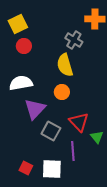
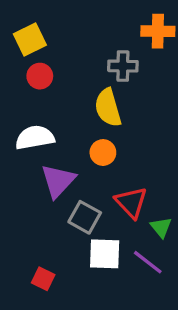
gray cross: (74, 40) -> (123, 66), turned -30
purple line: (73, 151) -> (148, 262), moved, turned -48
white square: (52, 169) -> (105, 254), moved

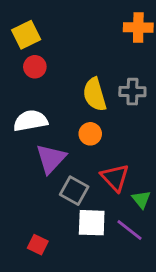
gray cross: (123, 66) -> (132, 92), moved

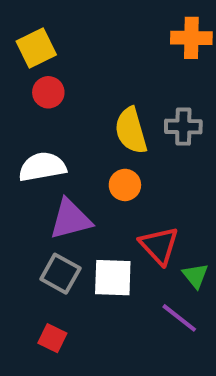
purple triangle: (51, 159) -> (71, 219), turned 32
gray square: (74, 191) -> (60, 274), moved
white square: (92, 223) -> (113, 278), moved

